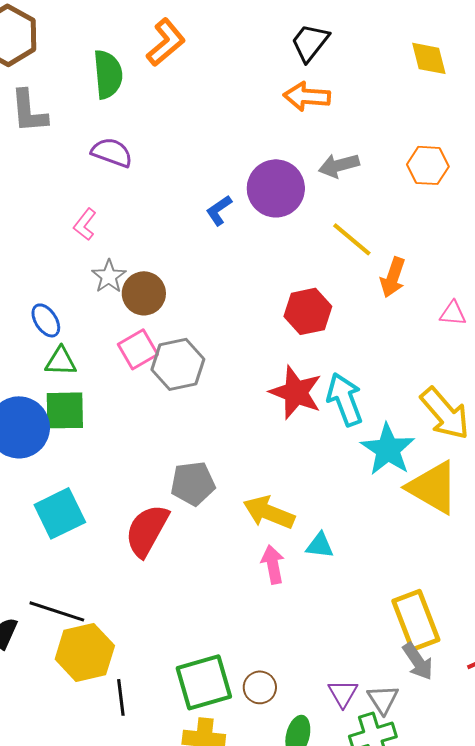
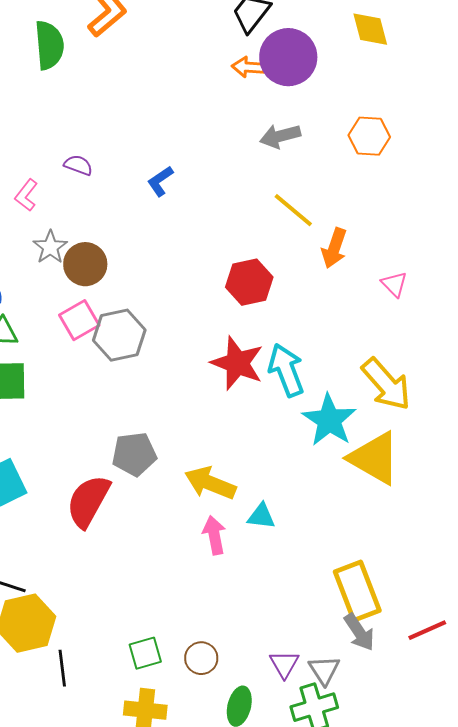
orange arrow: (307, 96) -> (248, 67), size x0.7
purple semicircle: (112, 152) -> (78, 165), moved, size x0.7
purple circle: (276, 188) -> (288, 57), moved
pink triangle: (453, 313) -> (394, 284), turned 40
green square: (204, 682) -> (145, 653), size x0.6

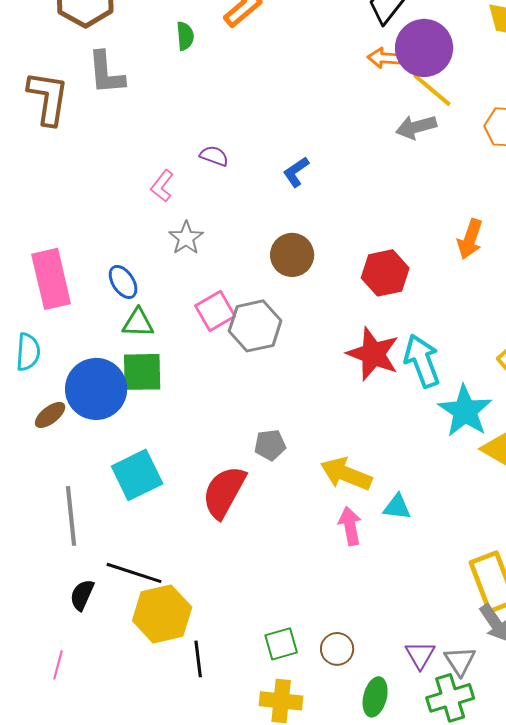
green semicircle: (49, 45) -> (185, 36), size x0.6
yellow line: (293, 210) -> (432, 90), moved
brown circle: (85, 264) -> (292, 255), moved
gray pentagon: (134, 454) -> (270, 445), size x0.7

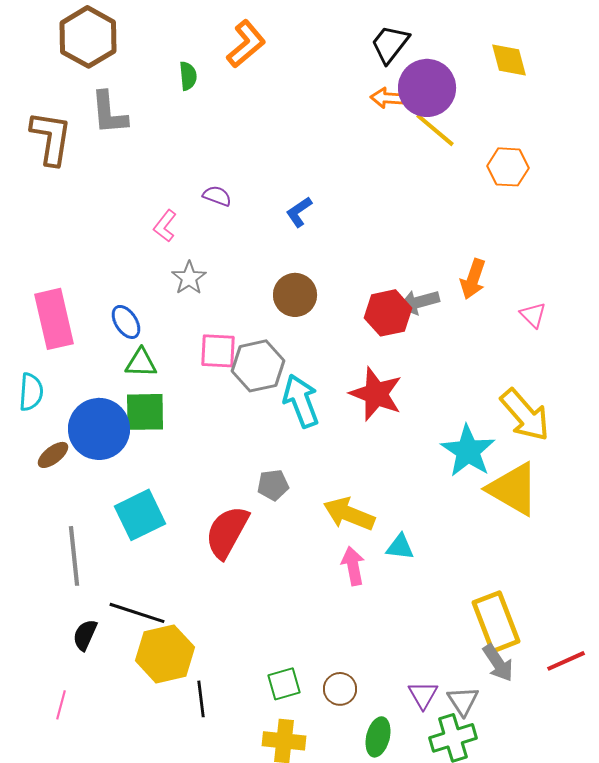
gray arrow: (416, 127) -> (419, 302), moved
pink square: (215, 311) -> (218, 351), turned 33
cyan arrow: (422, 361) -> (301, 401), moved

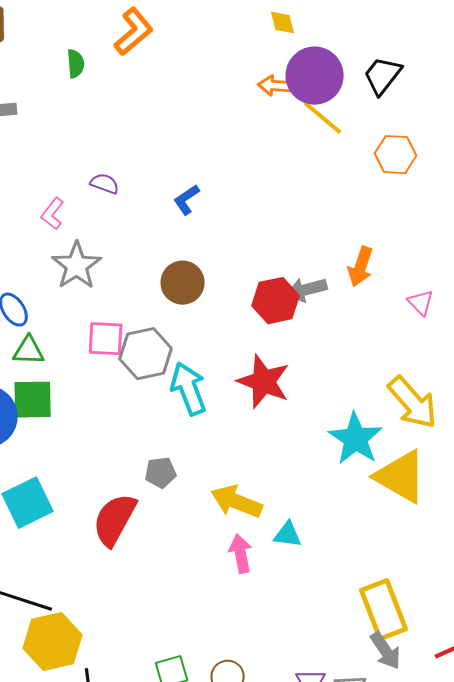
black trapezoid: (390, 44) -> (383, 76), moved
yellow diamond: (509, 60) -> (283, 23), moved, size x0.7
gray star: (189, 278) -> (77, 266), size x1.4

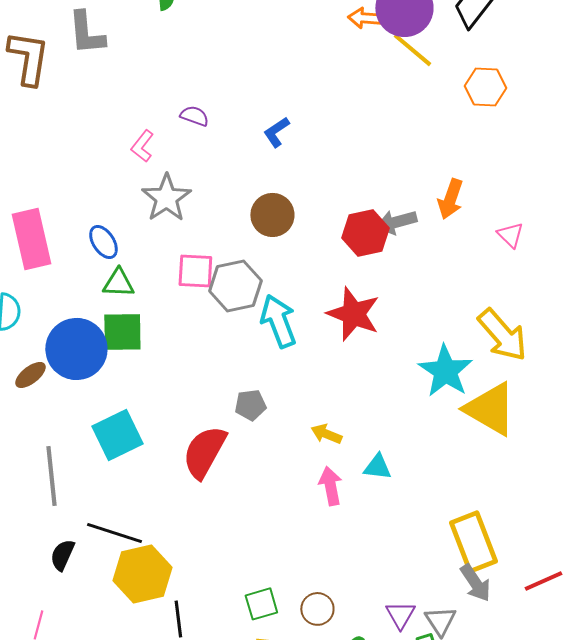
yellow arrow: (237, 502) -> (326, 434), size x0.6

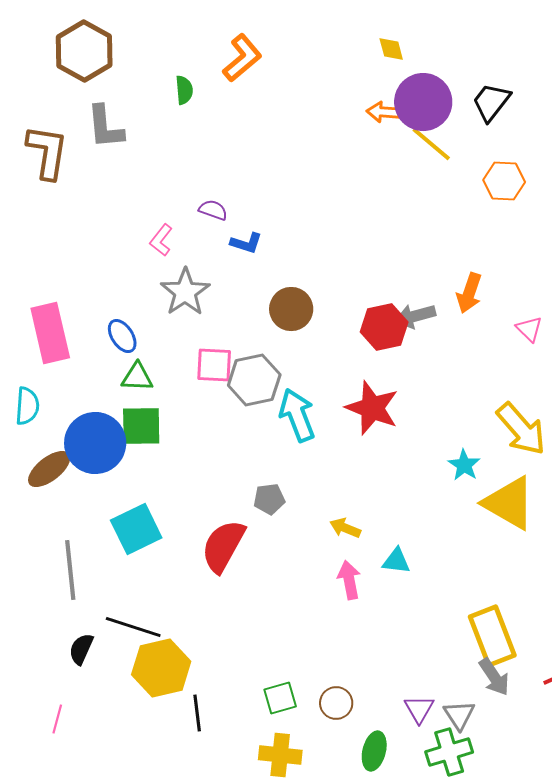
blue L-shape: (276, 132) -> (246, 243), moved, turned -128
cyan star: (445, 371) -> (464, 465), size x0.6
brown ellipse: (30, 375) -> (49, 469), size x1.4

